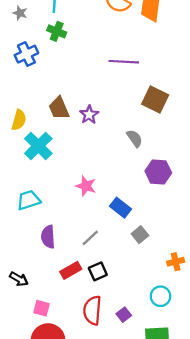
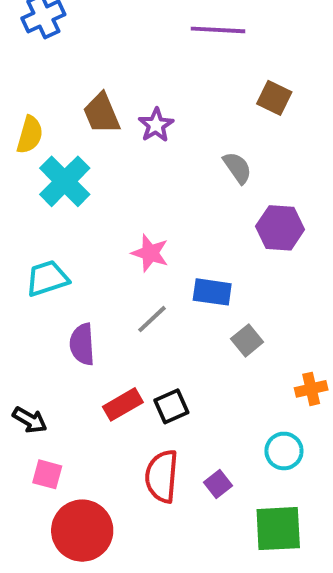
brown square: (155, 99) -> (274, 98), size x0.7
blue rectangle: (120, 208) -> (212, 292), turned -30
gray line: (90, 238) -> (152, 319), moved
pink square: (42, 308) -> (47, 474), moved

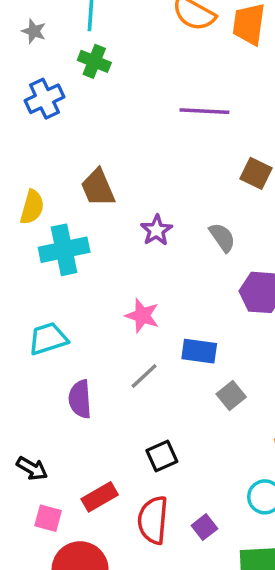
purple star: (156, 125) -> (156, 230), moved
cyan cross: (65, 181) -> (64, 250), turned 33
red rectangle: (123, 404) -> (100, 497), moved

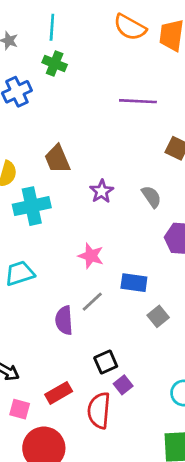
purple semicircle: (80, 399) -> (64, 320), moved
purple square: (204, 527) -> (123, 385), moved

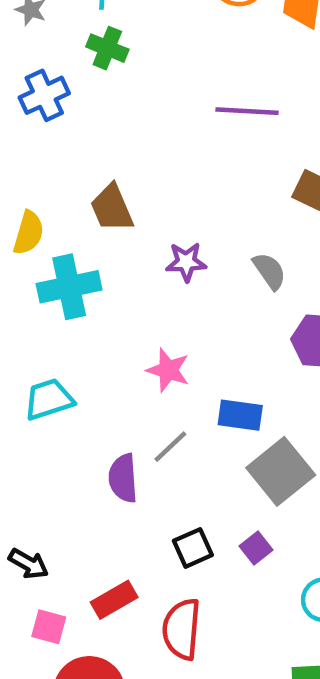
purple star: (102, 191) -> (186, 262), turned 30
gray square: (158, 316) -> (281, 471), size x1.8
purple square: (123, 385) -> (256, 548), moved

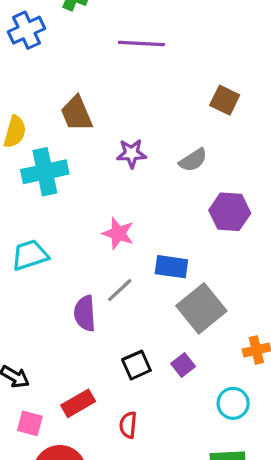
purple line: (247, 111) -> (141, 43), moved
gray semicircle: (269, 271) -> (193, 160), turned 92
red semicircle: (182, 629) -> (128, 425), size x0.6

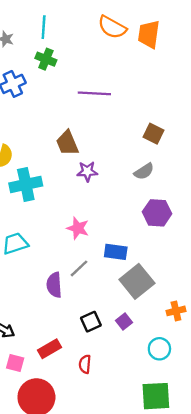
brown trapezoid: (76, 113) -> (67, 143), moved
gray semicircle: (193, 160) -> (144, 171), moved

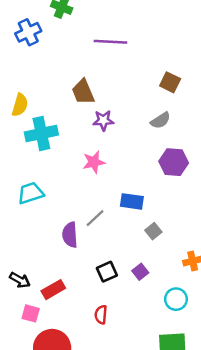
pink star: (78, 228) -> (94, 162), moved, turned -30
gray square: (137, 281) -> (153, 231), size x0.5
red rectangle: (49, 349) -> (53, 290), moved

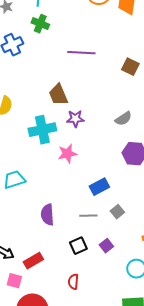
brown square: (170, 82) -> (130, 67), moved
cyan cross: (41, 134) -> (42, 130), moved
blue rectangle: (132, 201) -> (99, 187), turned -36
gray line: (95, 218) -> (88, 216), moved, turned 42

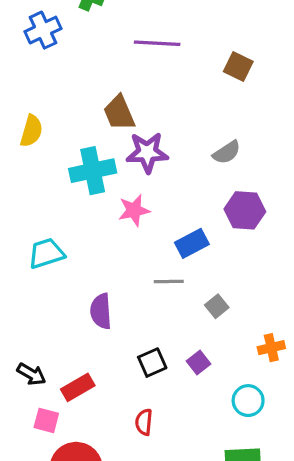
purple star: (75, 119) -> (147, 152), size x1.4
blue rectangle: (99, 187) -> (192, 243), moved
gray line: (88, 216) -> (169, 281), moved

